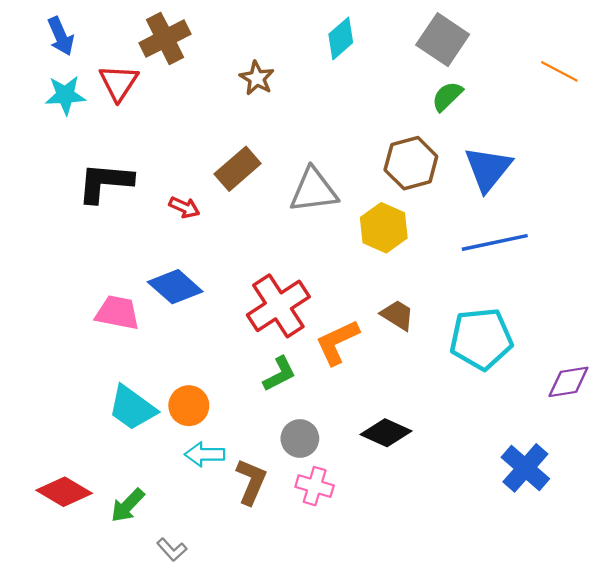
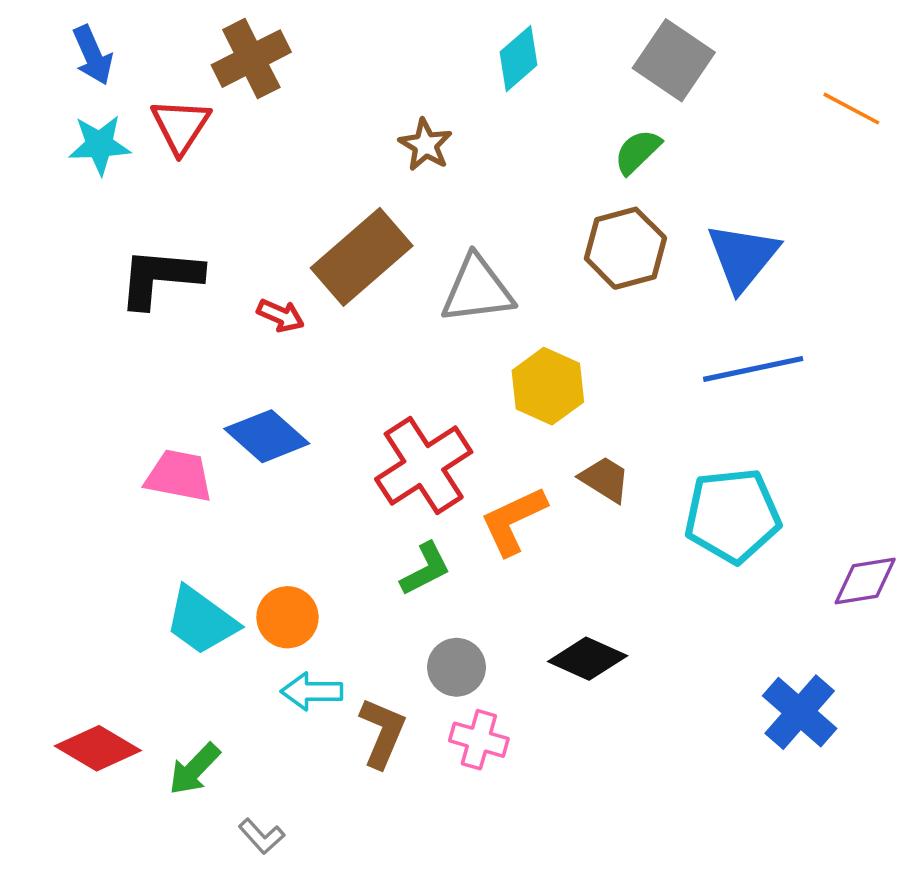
brown star: (257, 78) -> (425, 145), moved
green semicircle: (447, 96) -> (638, 152), moved
brown rectangle: (238, 169) -> (362, 257), size x1.4
yellow hexagon: (384, 228) -> (548, 386), moved

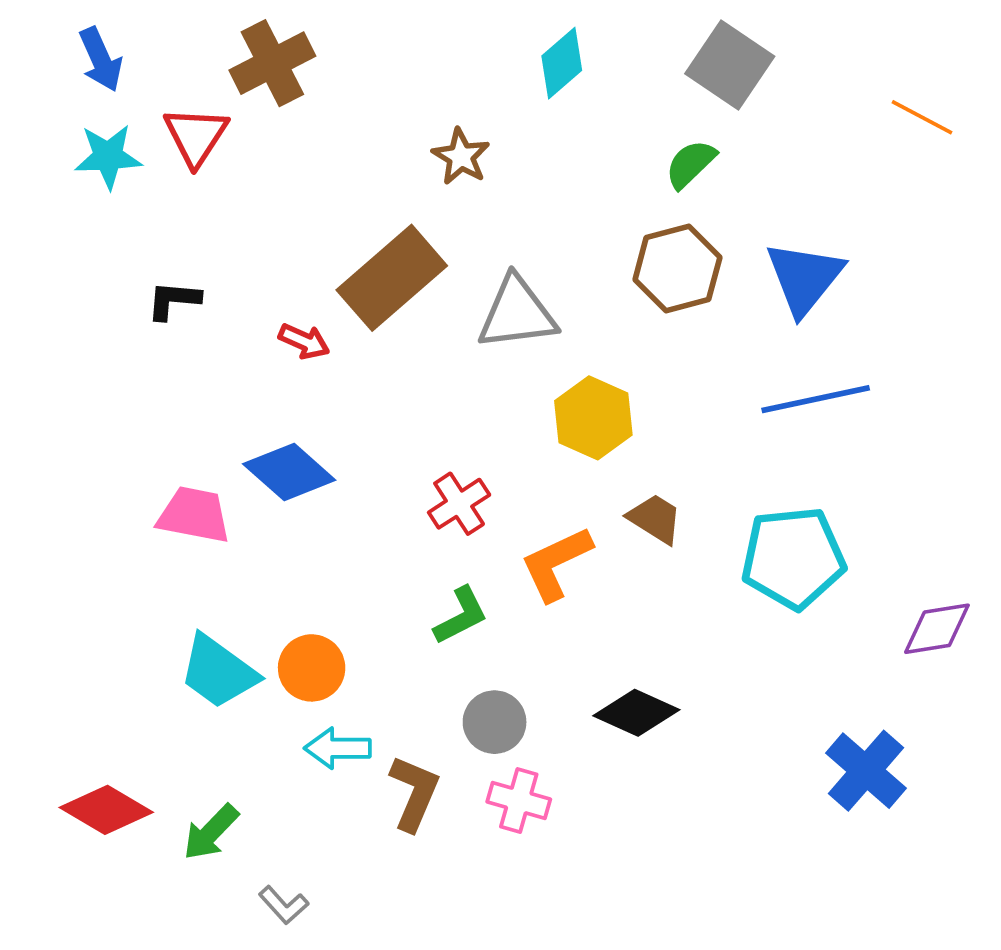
black L-shape: (160, 278) -> (173, 300), size x0.6
red cross: (424, 466) -> (459, 504), size x0.6

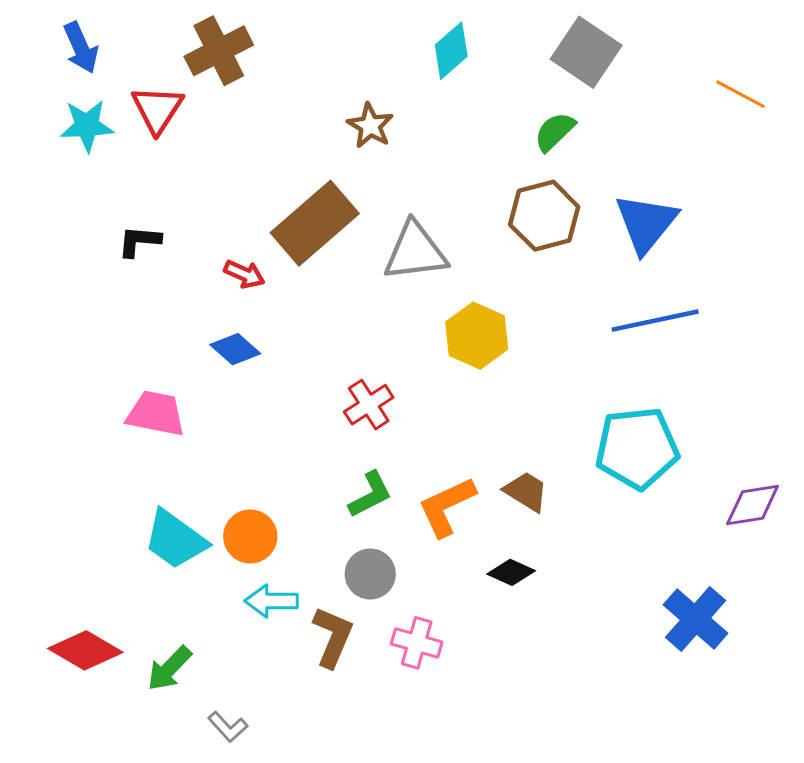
blue diamond: (289, 472) -> (235, 349), moved, size x0.7
brown trapezoid: (655, 519) -> (526, 492), moved
orange L-shape: (556, 563) -> (447, 506), moved
black diamond: (636, 713) -> (511, 572), size x0.7
gray circle: (495, 722) -> (370, 574), moved

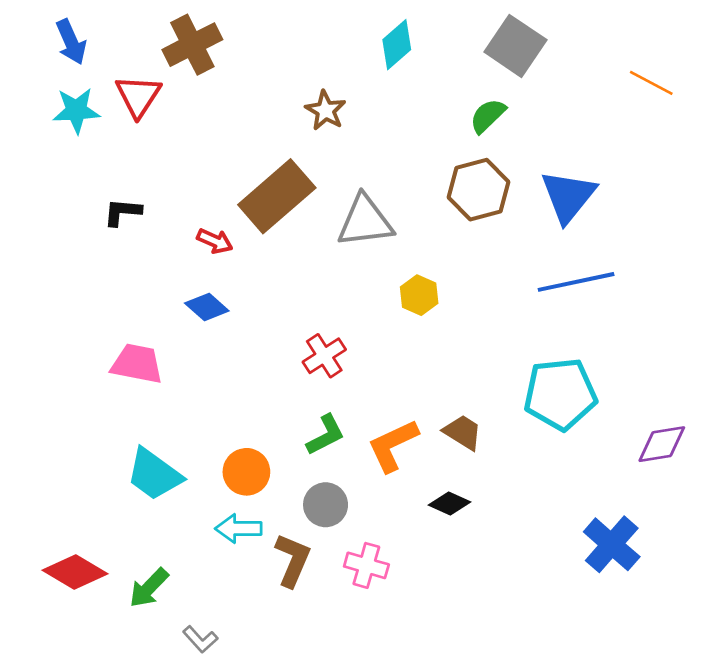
yellow hexagon: (477, 336) -> (419, 295), size x0.7
orange circle: (250, 536) -> (246, 472), moved

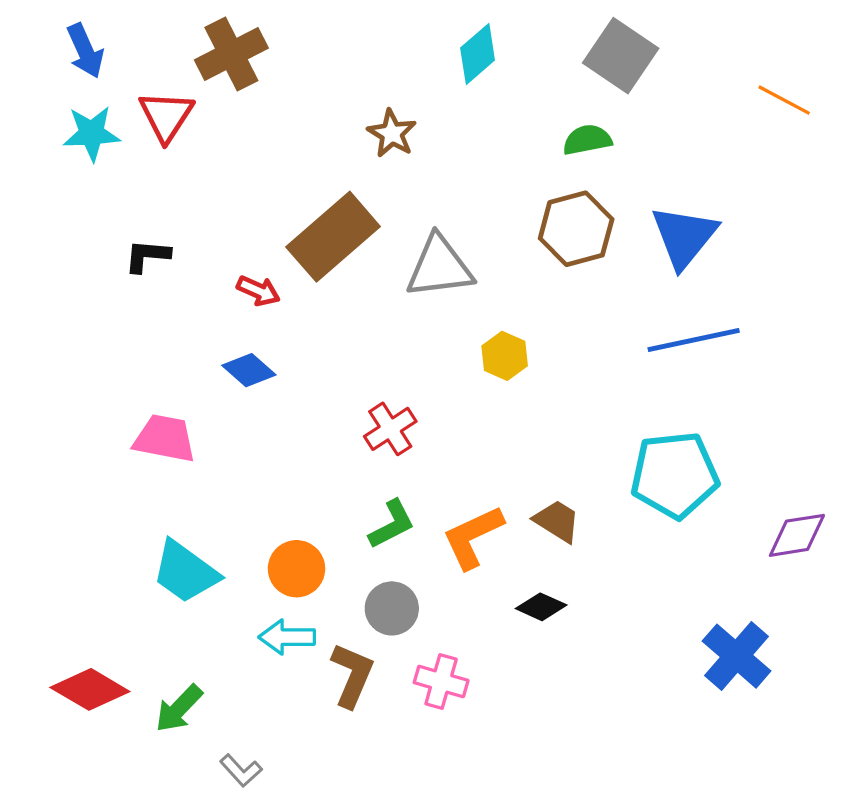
green semicircle: (488, 116) -> (587, 140), turned 33

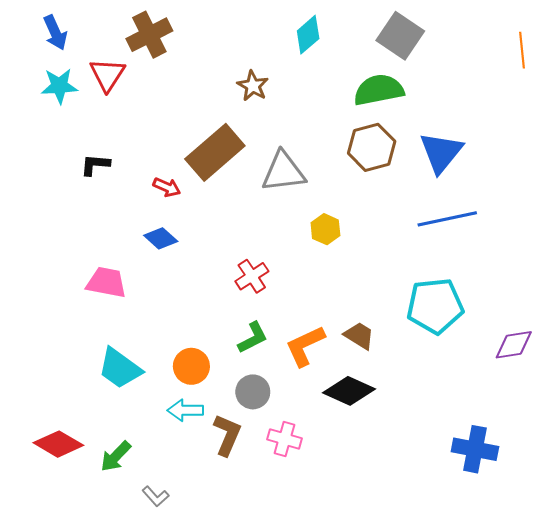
orange line: (784, 100) -> (522, 50), moved, turned 56
green semicircle: (587, 140) -> (379, 90), size x1.6
black diamond: (541, 607) -> (349, 391), size x1.6
blue cross: (737, 656) -> (475, 449), moved, turned -30

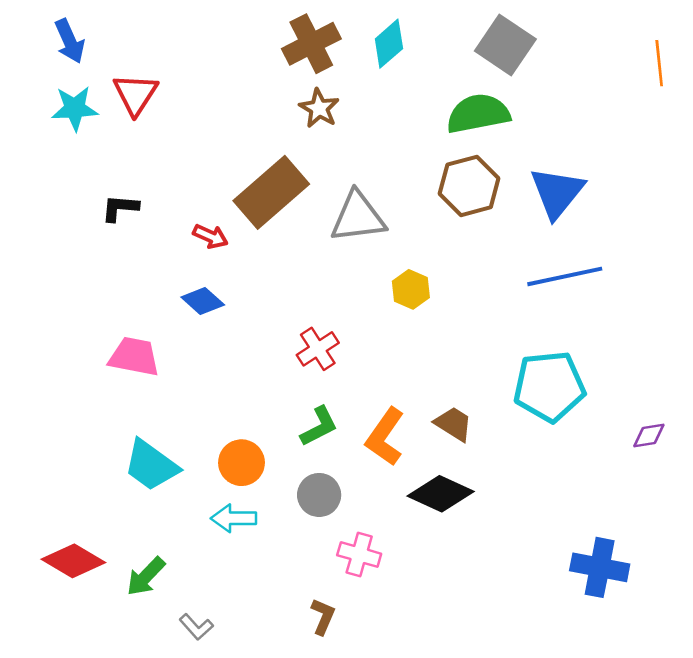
brown cross: (149, 35) -> (311, 44), moved
purple diamond: (514, 345) -> (649, 436), size x0.7
orange L-shape: (305, 346) -> (385, 437), turned -30
brown L-shape: (227, 435) -> (323, 617), moved, size x0.7

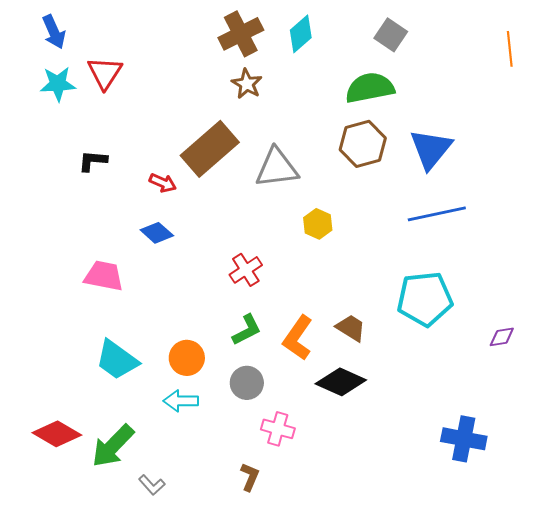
gray square: (505, 45) -> (391, 35), size x0.7
green arrow: (146, 576) -> (113, 446), size x1.4

